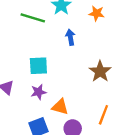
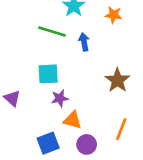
green line: (33, 18) -> (52, 32), moved
purple star: (38, 92) -> (60, 98), moved

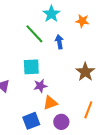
green line: (52, 32) -> (34, 34), turned 30
orange triangle: (72, 120) -> (50, 103), turned -35

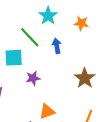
cyan square: (31, 67) -> (14, 58), moved
purple star: (40, 86) -> (33, 78), moved

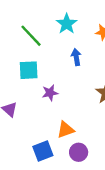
green line: (30, 37) -> (31, 36), moved

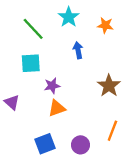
orange triangle: (65, 130) -> (57, 108), moved

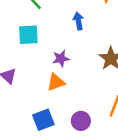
purple star: (52, 86) -> (61, 58), moved

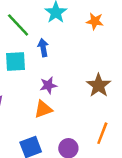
blue arrow: (78, 21) -> (43, 48), moved

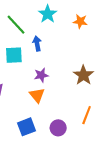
orange triangle: (43, 109) -> (37, 95), turned -49

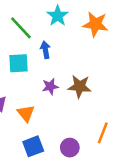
orange star: (80, 21) -> (95, 24), size x1.5
brown star: (83, 75) -> (80, 86), moved, turned -30
orange triangle: (37, 95) -> (26, 113), moved

